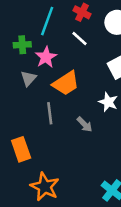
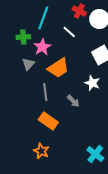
red cross: (82, 12) -> (79, 11), moved
orange rectangle: (21, 149) -> (48, 121), moved, turned -36
orange star: (45, 187) -> (41, 151), size x0.7

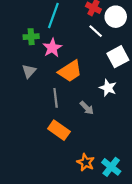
white line: (69, 32) -> (96, 31), moved
gray triangle: (28, 64) -> (29, 71), moved
orange star: (41, 151) -> (86, 162), moved

